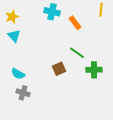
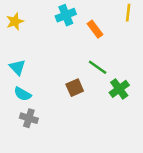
cyan cross: (52, 12) -> (66, 15), turned -35
cyan triangle: (14, 36) -> (17, 67), moved
green cross: (94, 70) -> (119, 89), turned -35

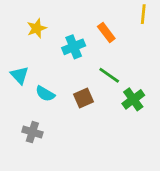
cyan cross: (66, 15) -> (74, 47), moved
yellow star: (15, 21) -> (37, 28), moved
cyan semicircle: (23, 94) -> (45, 94), moved

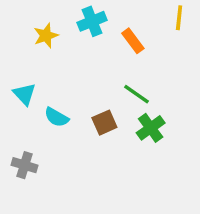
cyan cross: (74, 47) -> (92, 21), moved
green cross: (133, 99) -> (151, 128), moved
gray cross: (32, 132) -> (25, 165), moved

